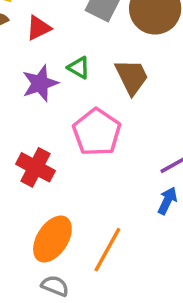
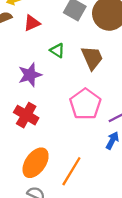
purple star: (40, 83) -> (30, 75), moved
pink pentagon: (97, 132) -> (85, 104), moved

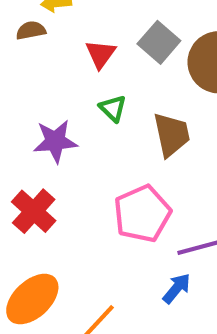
red triangle: (32, 23) -> (100, 54), moved, turned -42

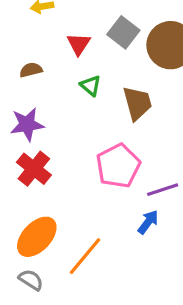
brown semicircle: (31, 30) -> (31, 70), moved
purple star: (55, 141) -> (27, 124), moved

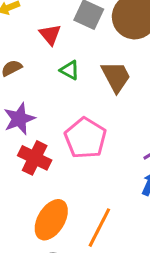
pink pentagon: (118, 166) -> (85, 138), moved

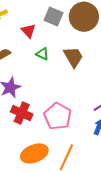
pink pentagon: (85, 138) -> (58, 116), moved
orange ellipse: (51, 220) -> (34, 153), turned 40

